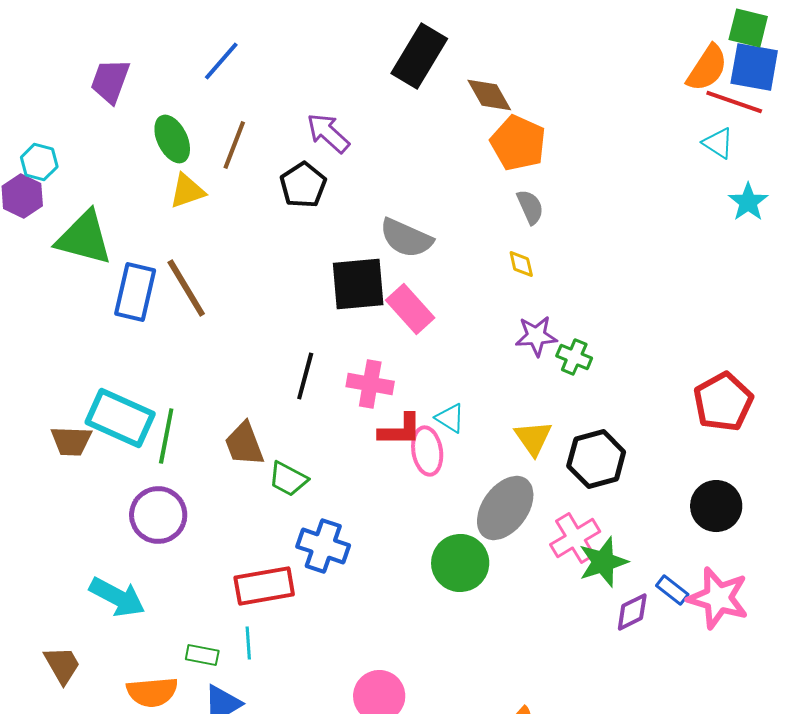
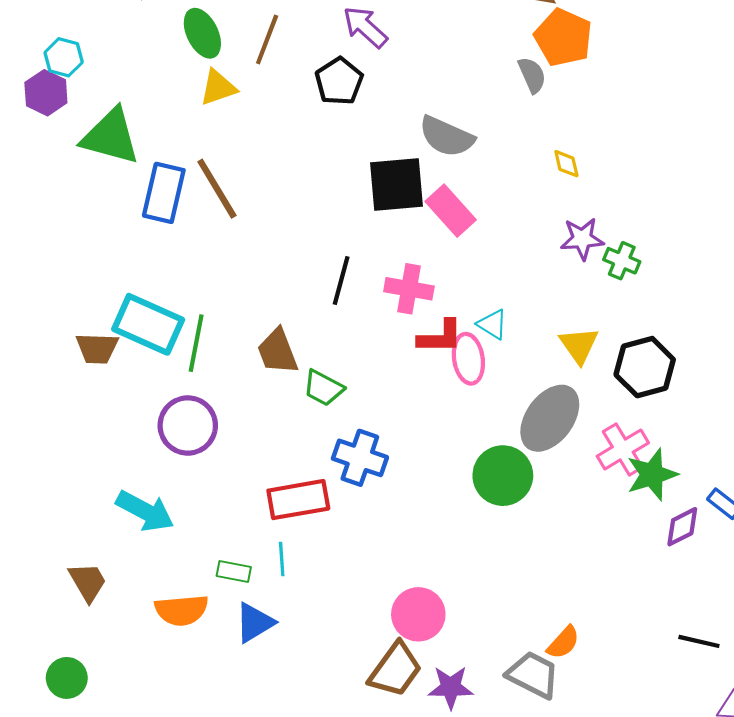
gray semicircle: (530, 207) -> (532, 75), moved

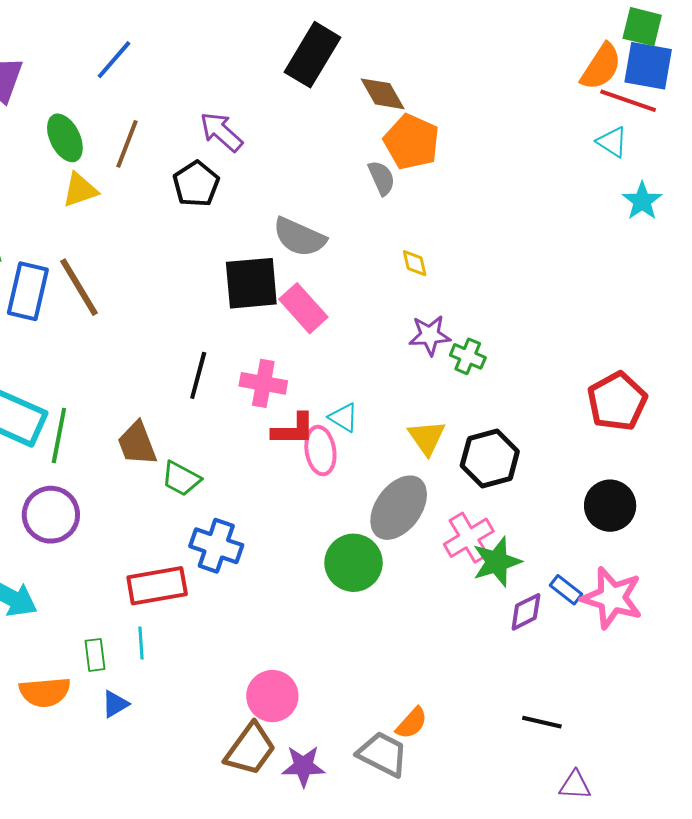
green rectangle: (234, 572) -> (95, 655), turned 72
blue triangle: (255, 623) -> (115, 704), size x0.7

